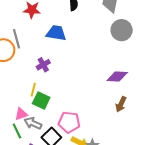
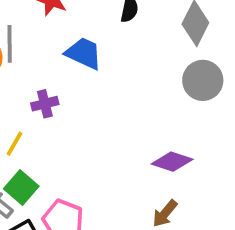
green square: (41, 101) -> (21, 188), moved

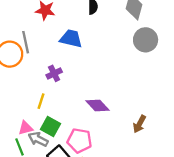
purple diamond: (172, 162) -> (98, 106), moved, turned 40

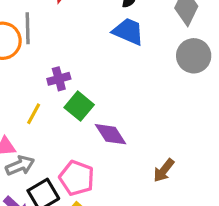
blue trapezoid: (71, 39) -> (128, 31), moved
green square: (51, 126) -> (79, 106), moved
gray arrow: (38, 139) -> (20, 166), turned 120

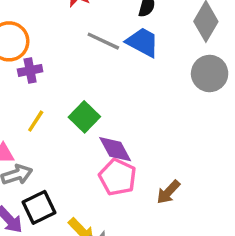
gray line: (28, 28) -> (103, 41), moved, turned -68
purple cross: (59, 79) -> (30, 70), moved
pink pentagon: (77, 178) -> (118, 177), moved

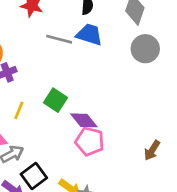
brown arrow: (168, 192) -> (152, 150), moved

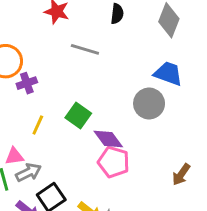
blue trapezoid: (89, 34) -> (168, 74), moved
gray circle: (145, 49) -> (149, 103), moved

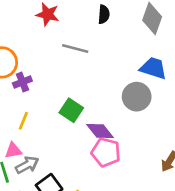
yellow line: (38, 125) -> (23, 121), moved

